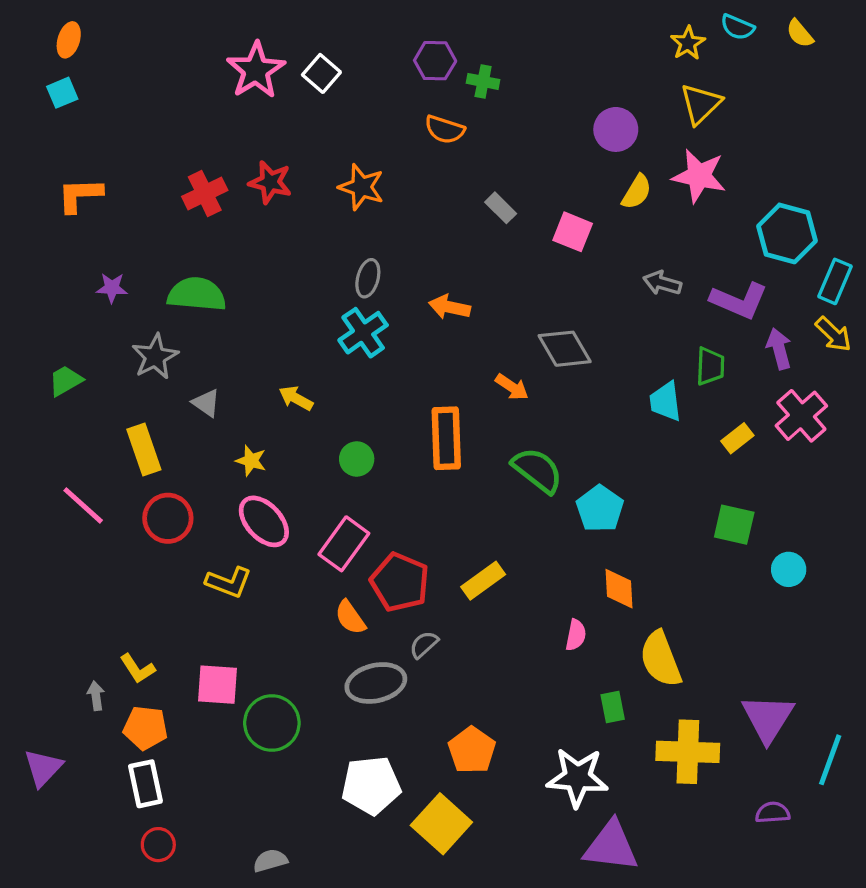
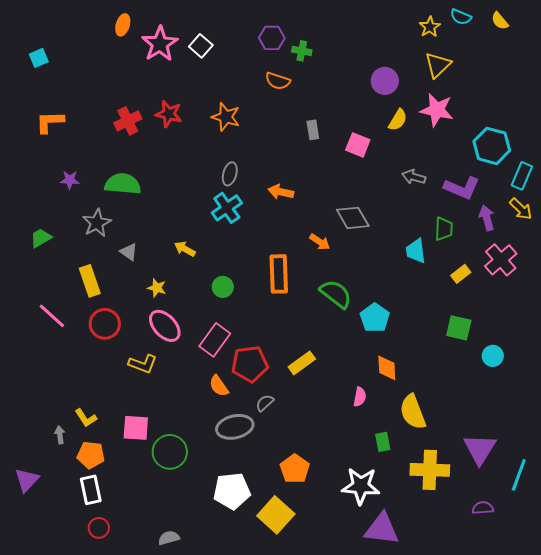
orange ellipse: (69, 40) -> (123, 25), moved
gray rectangle: (501, 208) -> (313, 130), turned 36
red pentagon: (400, 582) -> (250, 364), turned -30

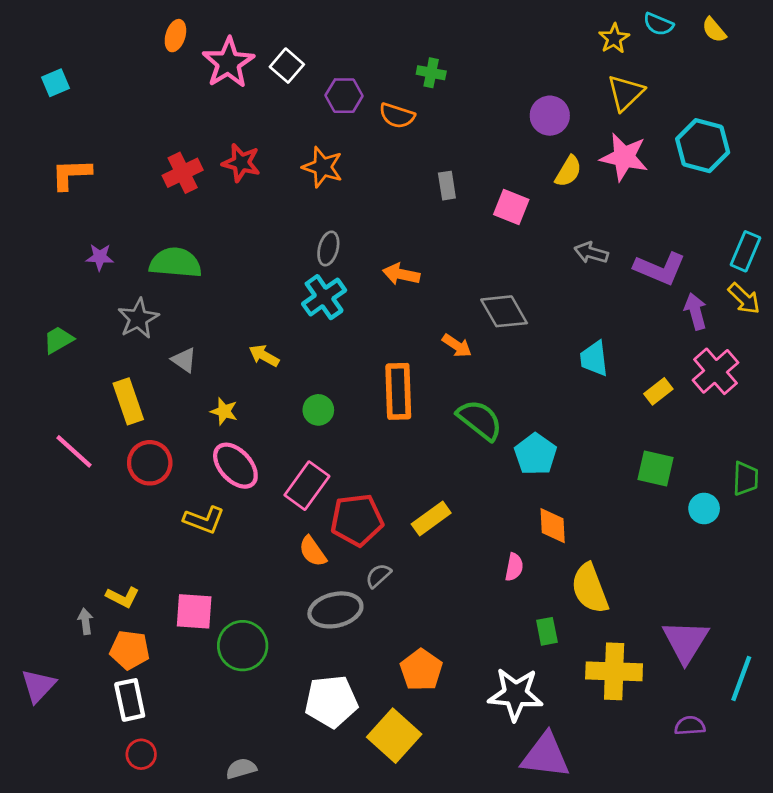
purple hexagon: (272, 38) -> (344, 96), moved
cyan hexagon: (492, 146) -> (703, 146), moved
green trapezoid: (444, 229) -> (746, 478), moved
yellow L-shape: (86, 418) -> (123, 597), turned -30

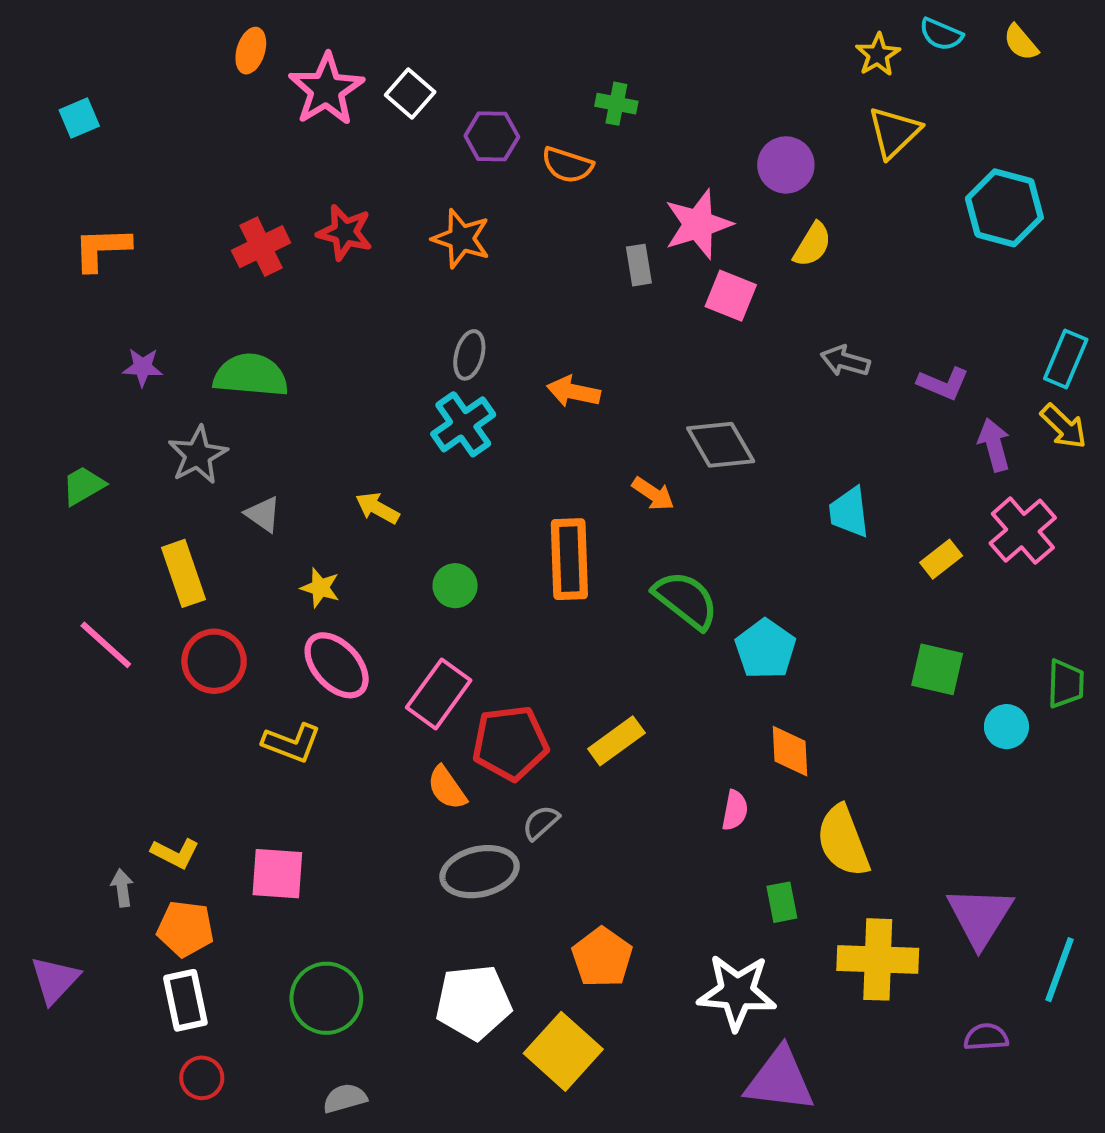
pink star: (624, 157) -> (698, 224), moved, turned -30
purple L-shape: (660, 268) -> (943, 383), size x0.7
green circle: (243, 646) -> (326, 998), moved

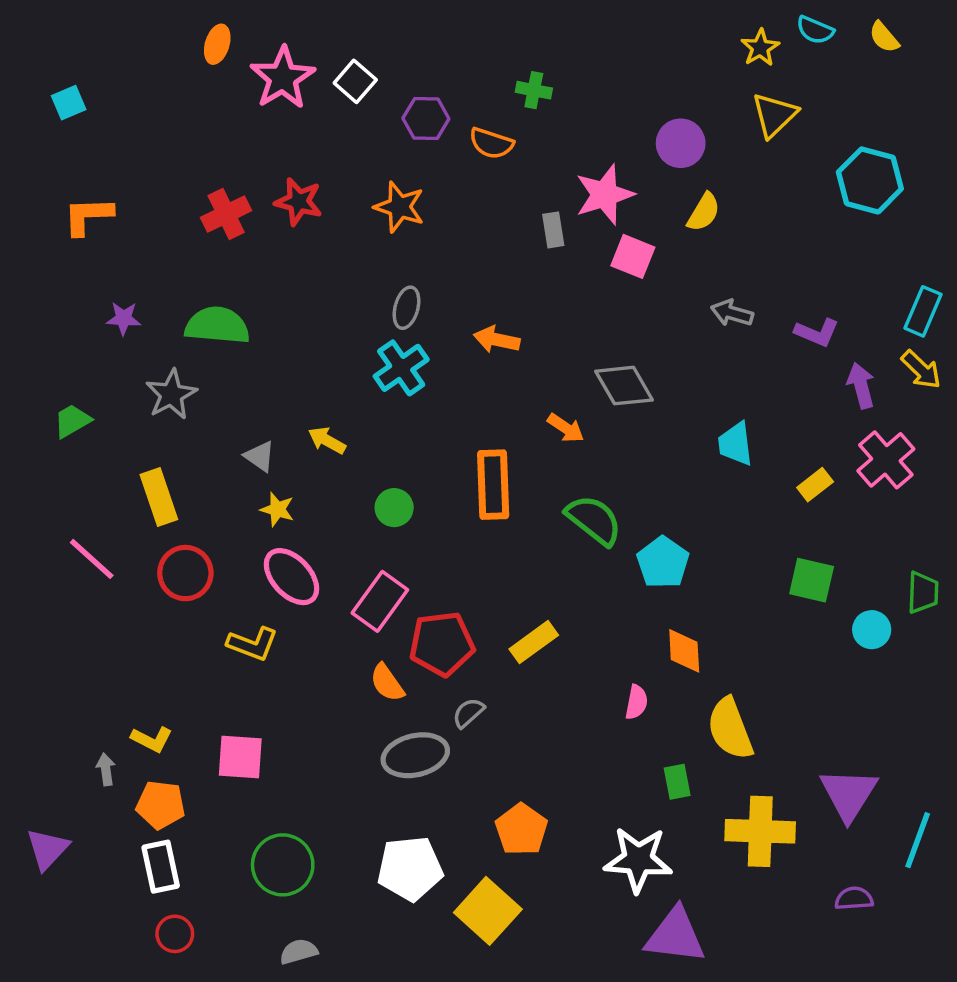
gray triangle: (263, 514) -> (260, 456), moved

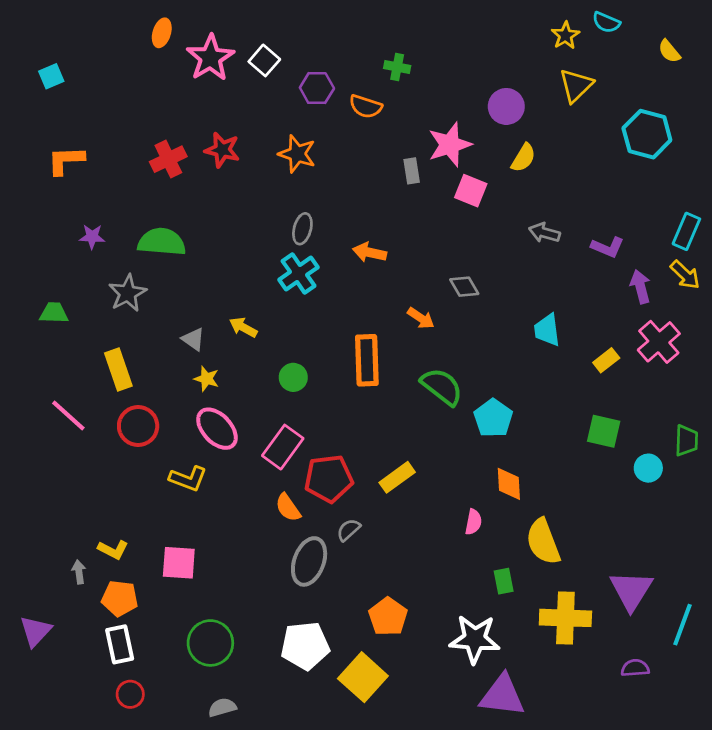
yellow semicircle: (884, 37) -> (669, 51), moved
gray diamond: (624, 386) -> (464, 287), size x0.7
green trapezoid: (72, 421) -> (54, 313), turned 32
gray ellipse: (415, 755) -> (309, 561), turned -57

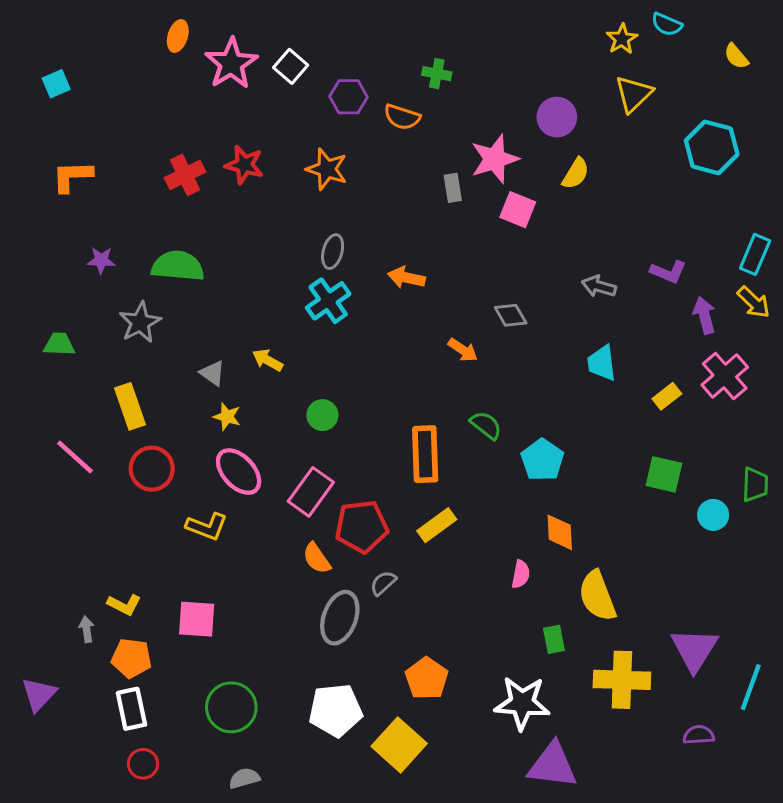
gray arrow: (544, 233) -> (599, 286), moved
orange rectangle: (367, 360) -> (425, 454), moved
green semicircle: (442, 387) -> (486, 425), size x0.7

